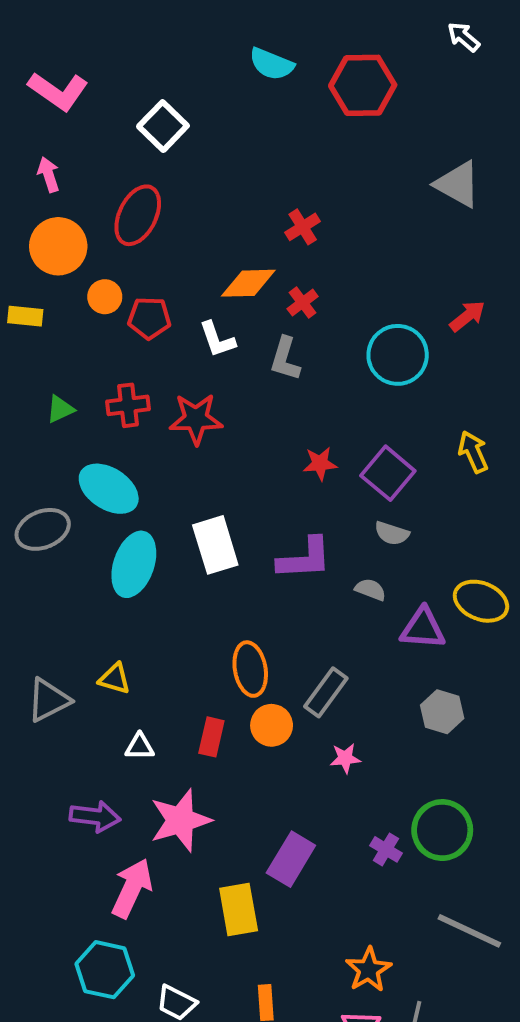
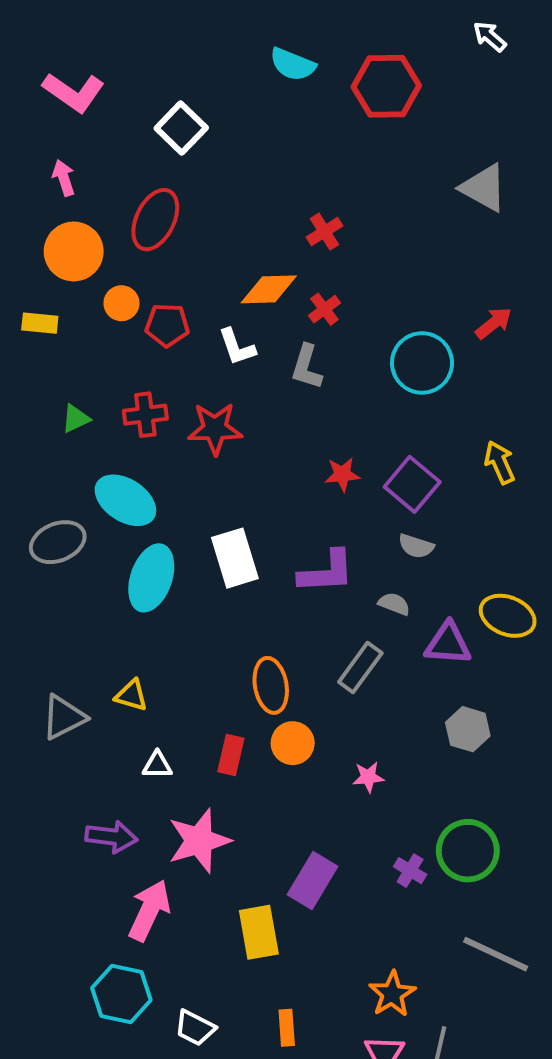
gray rectangle: (326, 692) -> (360, 668), moved

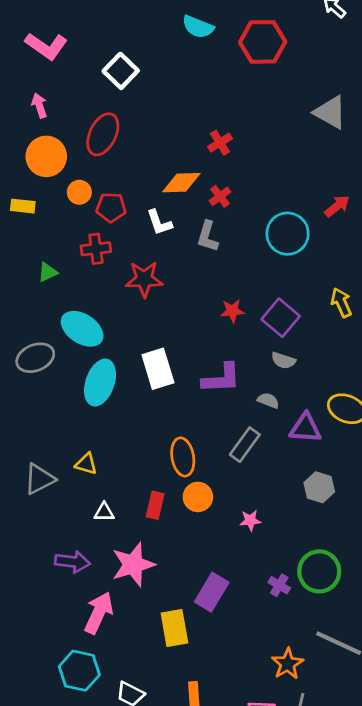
red cross: (145, 415) -> (96, 249), moved
orange star: (392, 994) -> (288, 664), moved

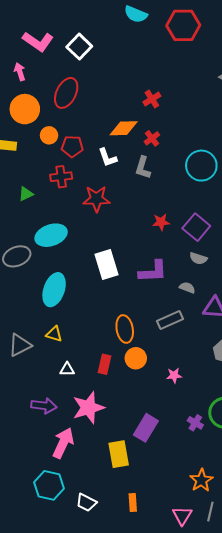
pink L-shape: (46, 46) -> (38, 41), moved
cyan ellipse: (82, 329) -> (51, 235), turned -52
cyan ellipse: (100, 383) -> (54, 290), moved
gray rectangle: (245, 445) -> (170, 320), turned 30

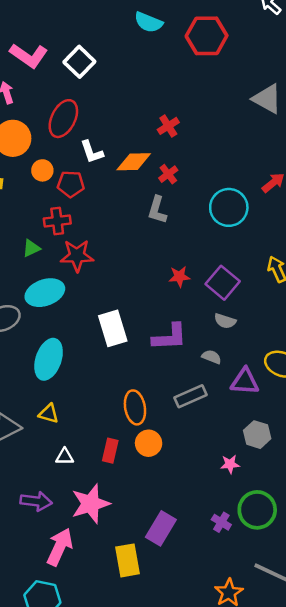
white L-shape: (108, 158) -> (92, 152), moved
green triangle: (26, 194) -> (31, 248), moved
red star: (96, 199) -> (77, 256), moved
pink star: (174, 375) -> (230, 464), moved

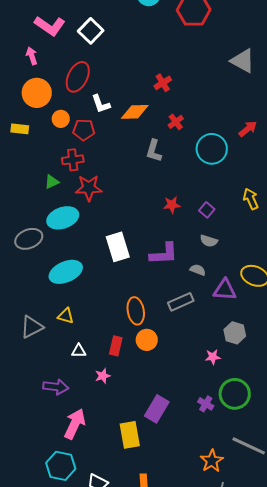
red cross: (168, 174) -> (176, 122), moved
purple square: (223, 283) -> (207, 210), size x0.6
cyan ellipse: (49, 359) -> (66, 272), turned 48
pink star: (91, 504) -> (103, 376), moved, size x0.5

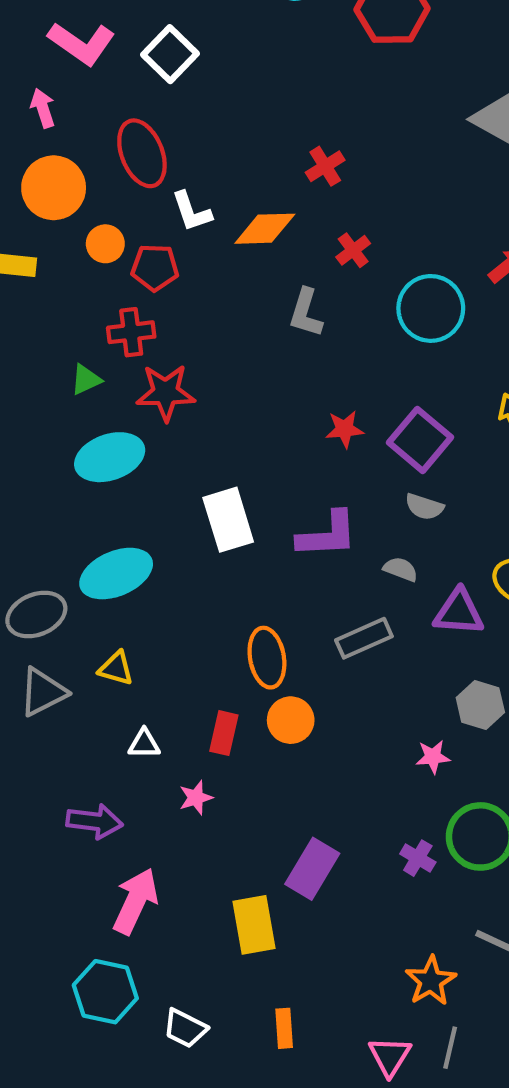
red ellipse: (78, 77) -> (142, 153), turned -48
purple square: (207, 210) -> (420, 440), size x1.8
gray ellipse: (29, 239) -> (36, 614), moved

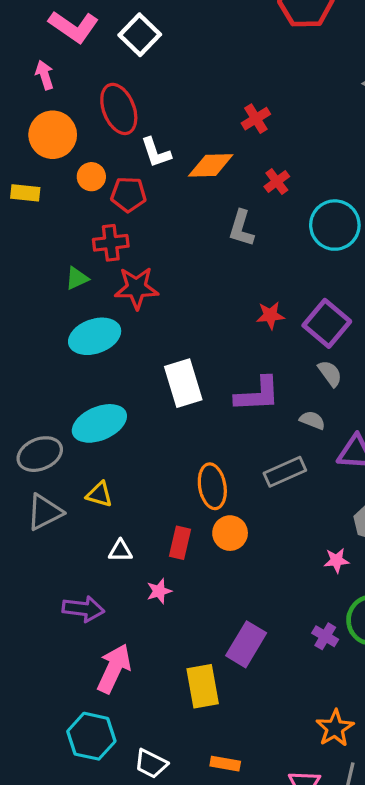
gray semicircle: (424, 507) -> (330, 373), turned -144
orange rectangle: (284, 1028) -> (225, 764), turned -76

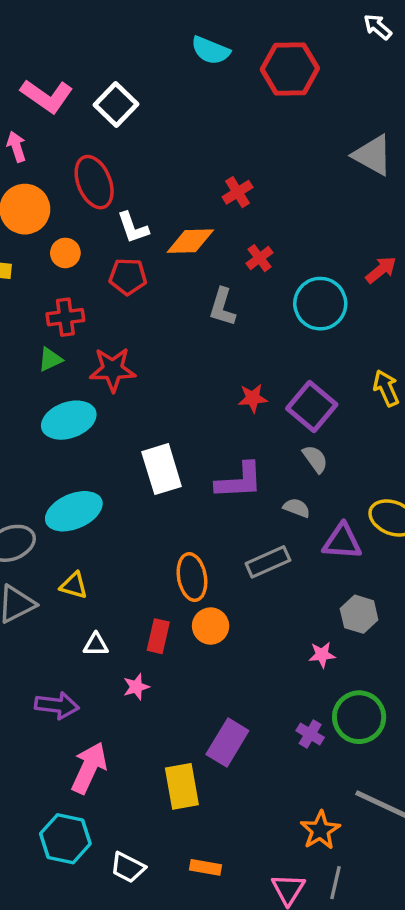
red pentagon: (128, 194) -> (128, 277), moved
red cross: (111, 243) -> (65, 317), moved

